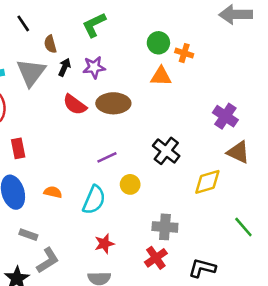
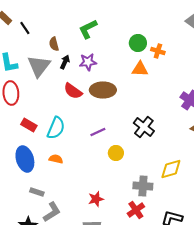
black line: (23, 23) -> (25, 28), moved
red rectangle: (18, 148) -> (29, 125), turned -49
yellow diamond: (207, 182) -> (171, 169), moved
cyan semicircle: (94, 200) -> (56, 128), moved

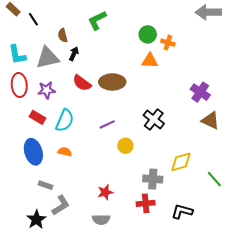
purple star: (88, 62) -> (47, 90), moved
gray triangle: (39, 66) -> (48, 58), turned 40
red cross: (136, 210) -> (146, 203), turned 30

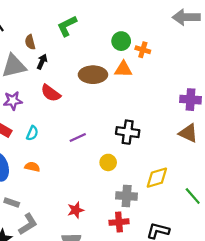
brown ellipse: (112, 82) -> (93, 75), moved
purple cross: (200, 92) -> (191, 100), moved, turned -30
black cross: (154, 119) -> (128, 132), turned -30
cyan semicircle: (65, 120) -> (32, 133), size x0.6
yellow circle: (125, 146) -> (108, 162), moved

